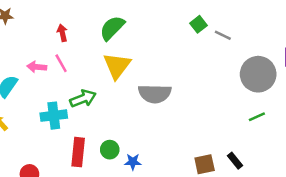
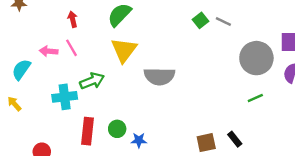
green square: (199, 24) -> (200, 20), moved

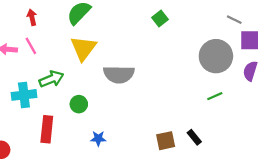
gray line: (223, 22) -> (234, 20), moved
green circle: (117, 129) -> (79, 104), moved

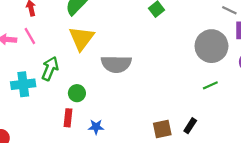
green arrow: (51, 79) -> (50, 69), turned -45
red rectangle: (47, 129) -> (68, 118), moved, size x0.7
black rectangle: (194, 137) -> (190, 126), turned 72

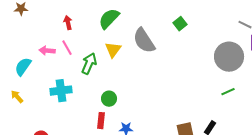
yellow triangle: (81, 38) -> (113, 50), size x0.7
gray semicircle: (116, 64) -> (144, 41), moved, turned 56
green arrow: (50, 69) -> (89, 64), moved

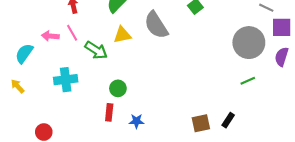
yellow triangle: (113, 50) -> (122, 35), turned 42
green arrow: (89, 64) -> (96, 50), turned 100

